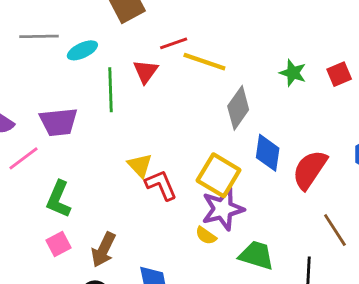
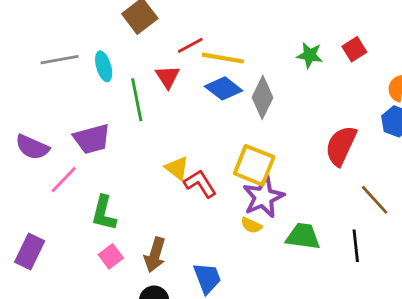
cyan ellipse: (82, 50) -> (104, 66), turned -72
blue diamond: (268, 153) -> (224, 88), moved, turned -51

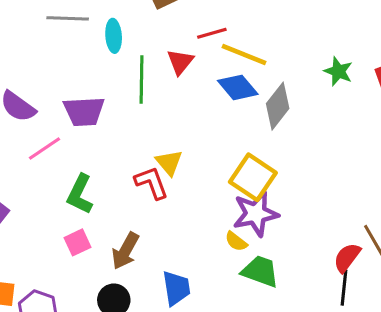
red semicircle: (341, 146) -> (347, 258), moved, size x0.7
red L-shape: (200, 184) -> (151, 183), moved
green trapezoid: (303, 236) -> (260, 271), moved

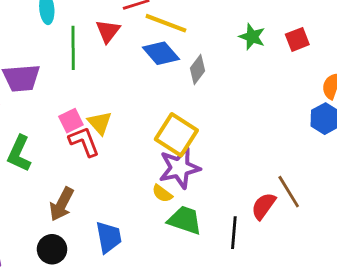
gray diamond: (278, 106) -> (197, 69), size x0.7
pink square: (77, 242) -> (71, 121), moved
black line: (344, 288) -> (234, 233), moved

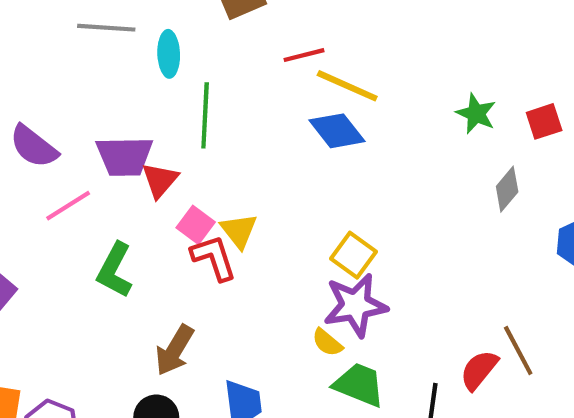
red triangle: (108, 31) -> (160, 180), moved
gray diamond: (197, 69) -> (507, 189), moved
pink square: (71, 121) -> (196, 225), turned -30
yellow square: (176, 135) -> (353, 255), size x0.7

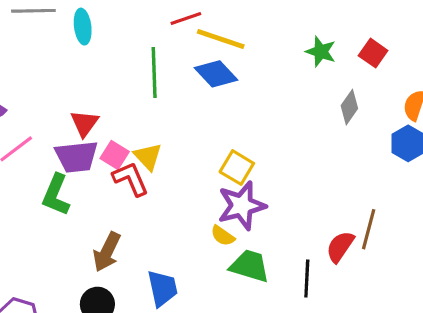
green line: (205, 115) -> (154, 72), moved
red square: (544, 121) -> (373, 53), turned -32
purple trapezoid: (124, 156) -> (77, 157), moved
brown line: (518, 350) -> (369, 229), turned 48

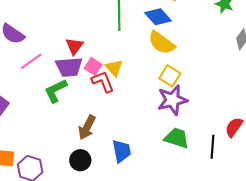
green L-shape: (56, 195) -> (56, 91), turned 40
yellow semicircle: (223, 236) -> (162, 43), moved, size x1.8

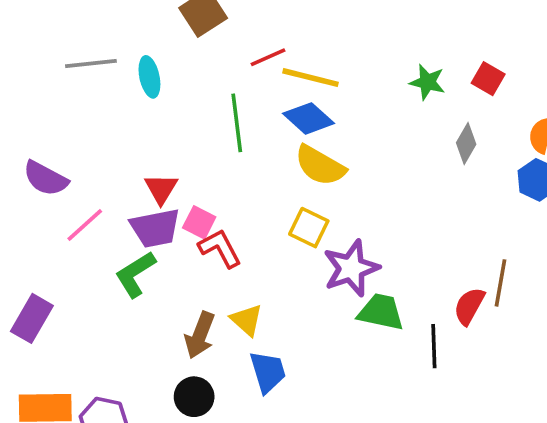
yellow triangle: (114, 68) -> (247, 320), moved
yellow square: (170, 76) -> (309, 228), moved
green trapezoid: (177, 138) -> (381, 312), moved

